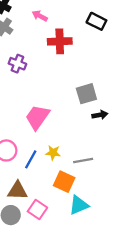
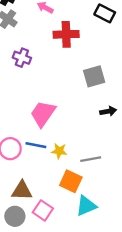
gray square: (86, 94) -> (94, 76), moved
blue line: (31, 159) -> (36, 145), moved, turned 72

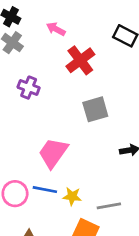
red cross: (66, 34) -> (80, 60), turned -35
gray square: (94, 76) -> (95, 109), moved

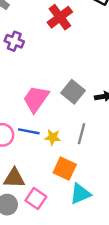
gray square: (95, 109) -> (73, 92), moved, turned -35
gray line: (109, 206) -> (82, 134), moved, turned -65

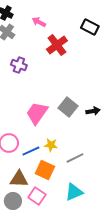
blue line: (29, 131) -> (31, 151), moved, turned -36
gray line: (82, 134) -> (75, 158), moved, turned 48
orange square: (65, 169) -> (45, 170), moved

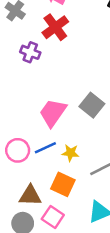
red cross: (57, 45) -> (55, 27), moved
blue line: (31, 151) -> (45, 148), moved

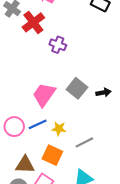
red cross: (55, 27) -> (33, 22), moved
purple cross: (30, 52) -> (58, 45), moved

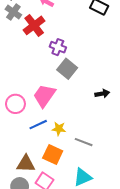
gray square: (77, 88) -> (67, 69), moved
pink circle: (14, 127) -> (15, 104), moved
gray line: (84, 142) -> (84, 142), turned 48

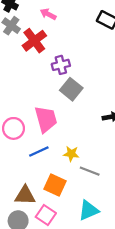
purple cross: (58, 47) -> (61, 65), turned -35
pink trapezoid: (44, 96) -> (46, 119), turned 130
yellow star: (59, 129) -> (71, 154), moved

